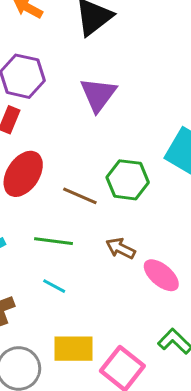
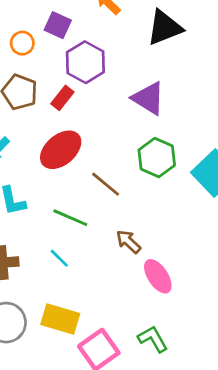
purple triangle: (98, 94) -> (148, 98), turned -51
green hexagon: (128, 180) -> (157, 158), moved

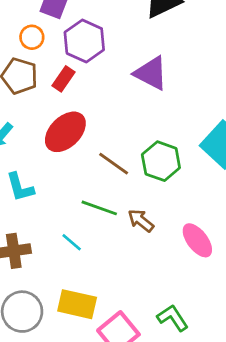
orange circle: (22, 43) -> (32, 37), moved
green hexagon: (157, 158) -> (161, 161), moved
green line: (70, 218) -> (99, 208), moved
pink ellipse: (158, 276) -> (197, 240), moved

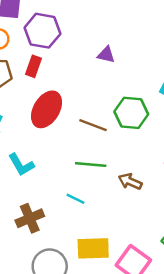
purple triangle: (151, 73) -> (106, 55), moved, size x0.6
brown arrow: (141, 221) -> (130, 181), moved

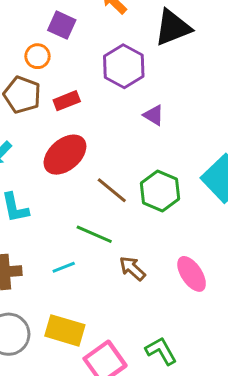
purple hexagon: (42, 31) -> (124, 66), moved
red rectangle: (34, 66) -> (67, 101), turned 30
cyan line: (75, 199) -> (64, 267), turned -66

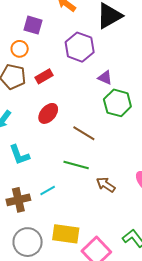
red ellipse: (65, 155) -> (48, 113), size x0.7
green hexagon: (160, 191) -> (117, 103), moved
cyan line: (64, 267) -> (48, 190), moved

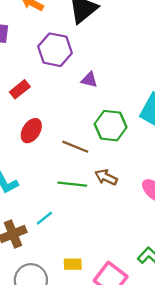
green hexagon: (117, 103) -> (111, 126), moved
brown arrow: (106, 185) -> (106, 177), moved
yellow rectangle: (66, 234) -> (73, 264), size x0.6

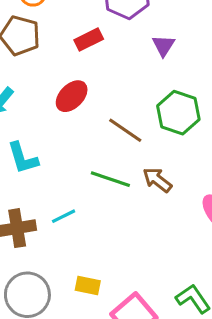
purple triangle: (89, 80) -> (163, 46), turned 36
red rectangle: (20, 89) -> (89, 40), moved

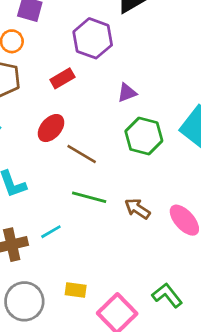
purple triangle: (163, 46) -> (127, 93), moved, turned 40
brown line: (125, 130) -> (82, 154), moved
brown arrow: (157, 180) -> (137, 209), moved

